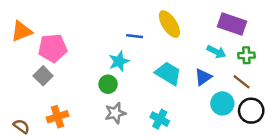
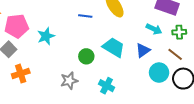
cyan star: (119, 61) -> (46, 36), moved
green circle: (108, 84) -> (86, 56), moved
orange cross: (58, 117) -> (21, 74), moved

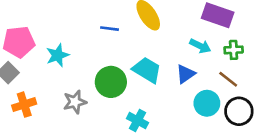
green circle: (86, 56) -> (111, 82), size x1.5
gray star: (69, 81) -> (75, 102), moved

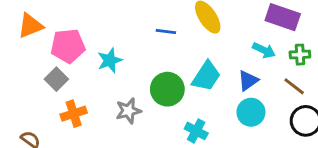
cyan trapezoid: (147, 70) -> (206, 76), turned 92
cyan circle: (207, 103) -> (251, 112), moved

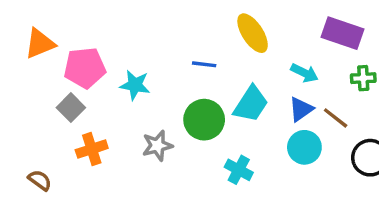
blue line: (166, 31) -> (204, 64), moved
cyan arrow: (264, 50) -> (304, 73), moved
cyan star: (110, 60) -> (135, 85), turned 30
brown line: (294, 86) -> (336, 118), moved

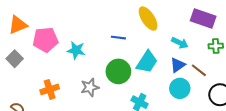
gray square: (71, 108) -> (15, 59), moved

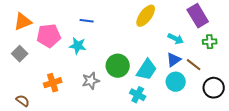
yellow ellipse: (148, 19) -> (146, 16), turned 70
purple rectangle: (203, 19) -> (198, 16), turned 40
blue line: (118, 38) -> (87, 21), moved
cyan trapezoid: (147, 62) -> (147, 70), moved

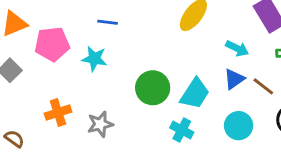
gray star: (91, 81) -> (100, 124), moved
cyan circle: (176, 82) -> (239, 126), moved

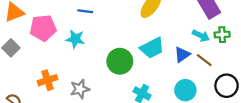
cyan arrow: (237, 48) -> (201, 36), moved
cyan trapezoid: (195, 94) -> (152, 48), moved, turned 30

